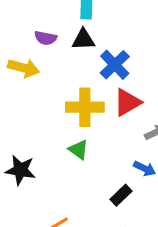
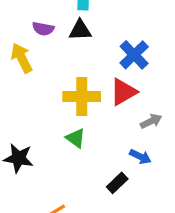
blue cross: (115, 65) -> (134, 55), moved
yellow arrow: (24, 68) -> (22, 58), turned -132

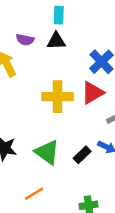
green triangle: (76, 138) -> (47, 152), moved, size x1.5
black rectangle: (117, 183) -> (82, 155), moved

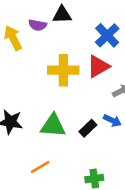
purple semicircle: (25, 40) -> (38, 25), moved
green triangle: (47, 152) -> (53, 126), turned -32

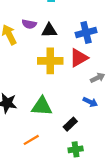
black triangle: (62, 15) -> (49, 30), moved
blue cross: (107, 35) -> (86, 32), turned 30
black rectangle: (88, 128) -> (70, 124), moved

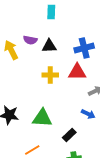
red triangle: (79, 58) -> (77, 72), turned 30
yellow cross: (50, 61) -> (50, 75), size x0.7

